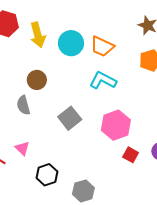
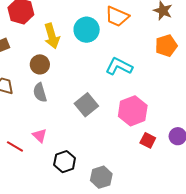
yellow arrow: (38, 35) -> (52, 36), moved
orange trapezoid: (102, 46) -> (117, 16), moved
brown circle: (37, 80) -> (40, 64), moved

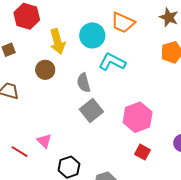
cyan L-shape: (119, 66) -> (112, 62), moved
gray semicircle: (40, 92) -> (84, 83), moved
red square: (148, 140) -> (143, 152), moved

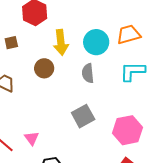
orange trapezoid: (123, 23) -> (129, 34), turned 130
cyan L-shape: (112, 62) -> (133, 71), moved, turned -36
gray semicircle: (84, 83) -> (88, 73), moved

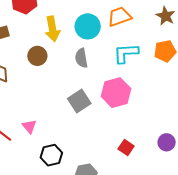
pink hexagon: (128, 130) -> (116, 93), moved

